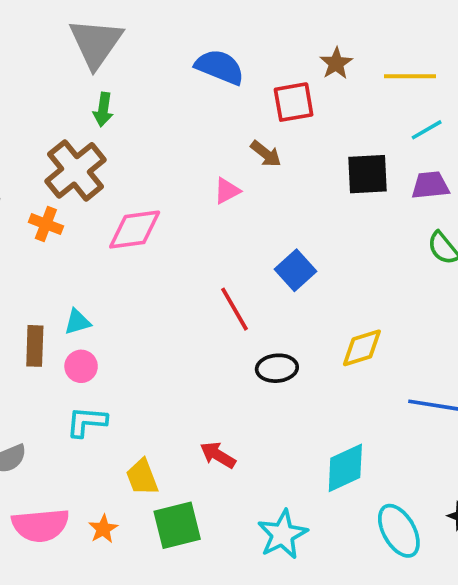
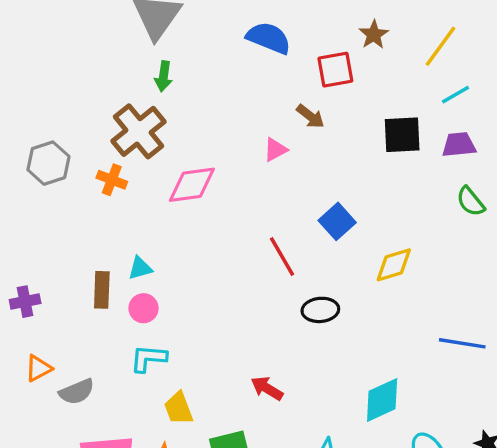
yellow line: (410, 76) -> (441, 46), turned -54
yellow diamond: (362, 348) -> (394, 265), moved
yellow trapezoid: (142, 477) -> (179, 408), moved

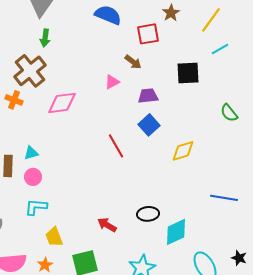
purple trapezoid: (459, 145) -> (148, 96), moved
black ellipse: (320, 310) -> (148, 214), moved

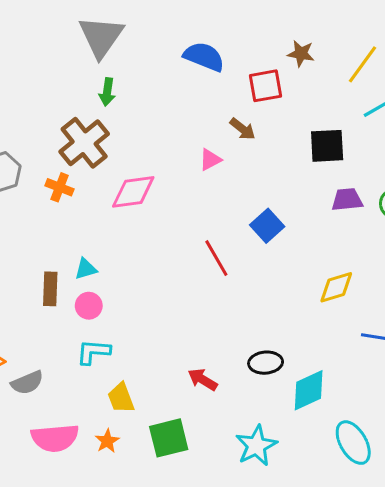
brown star: (171, 13) -> (301, 54), turned -30
purple trapezoid: (148, 96) -> (347, 200), moved
yellow diamond: (183, 151) -> (336, 287), moved

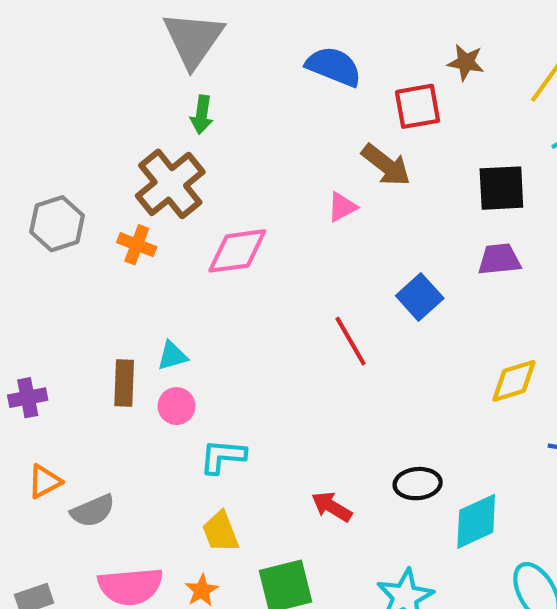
brown arrow: (242, 129) -> (386, 165), size x1.4
purple trapezoid: (347, 200) -> (499, 259), moved
cyan L-shape: (93, 352) -> (223, 456), moved

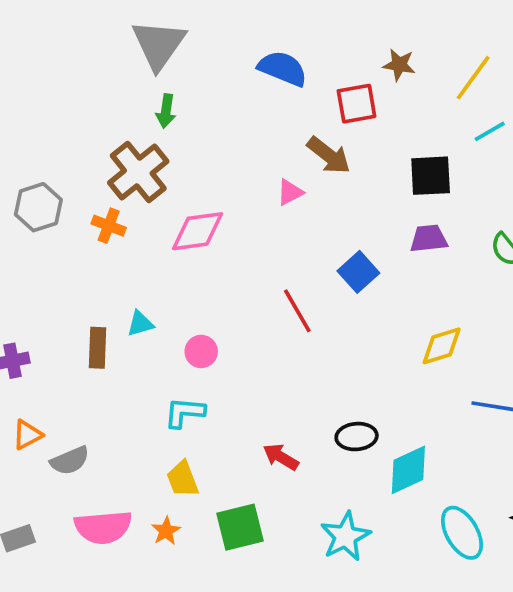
pink circle: (177, 406) -> (201, 351), moved

